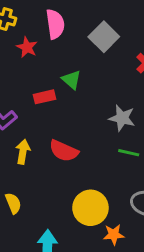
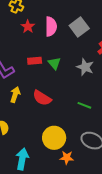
pink semicircle: (55, 24) -> (51, 27), moved
green triangle: (71, 80) -> (54, 63), moved
gray star: (122, 118) -> (85, 67), moved

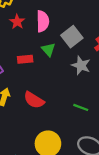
gray square: (79, 27) -> (72, 37), moved
green triangle: (54, 63) -> (48, 50), moved

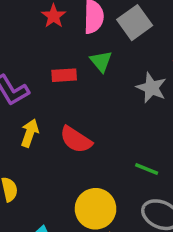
gray square: (72, 37) -> (135, 23), moved
green line: (81, 107) -> (147, 169), moved

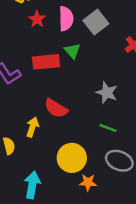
red rectangle: (64, 75) -> (46, 62), size x1.5
gray star: (151, 88) -> (107, 93), moved
yellow arrow: (30, 133) -> (32, 127), moved

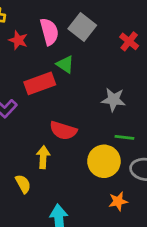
yellow circle: (72, 158) -> (104, 161), moved

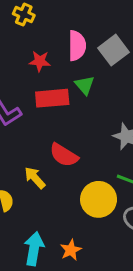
red star: (18, 40) -> (40, 61), moved, turned -30
yellow arrow: (43, 157) -> (35, 178), turned -60
orange star: (118, 201) -> (71, 250), moved, turned -30

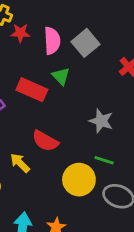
red star: (40, 61) -> (20, 33), moved
red rectangle: (52, 98) -> (32, 90), turned 32

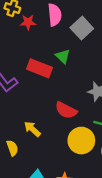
pink semicircle: (52, 41) -> (55, 15), moved
red semicircle: (45, 141) -> (66, 110), moved

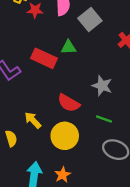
green triangle: (63, 56) -> (69, 47), turned -49
yellow circle: (81, 141) -> (65, 136), moved

